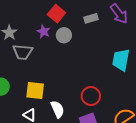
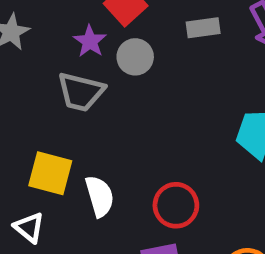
gray trapezoid: (23, 52) -> (81, 92), moved
white semicircle: (57, 109) -> (100, 196), moved

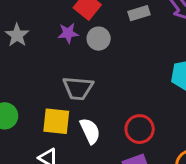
purple star: (90, 41) -> (68, 33), turned -30
gray trapezoid: (81, 92) -> (78, 88), moved

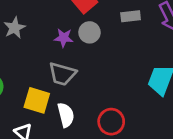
purple star: (68, 33) -> (64, 38), moved
gray star: (17, 35) -> (15, 28), moved

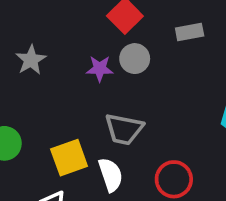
gray trapezoid: (62, 74) -> (124, 129), moved
yellow square: (37, 100) -> (69, 158), turned -32

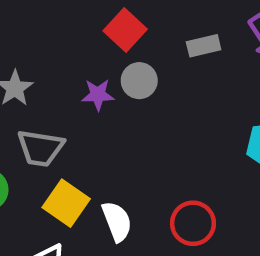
gray trapezoid: (124, 129) -> (40, 148), moved
yellow square: (69, 158) -> (66, 203), turned -33

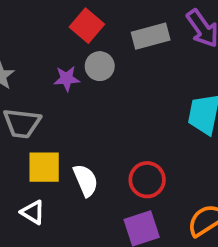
gray rectangle: (204, 46) -> (151, 36), size x1.4
yellow square: (66, 203) -> (44, 167), turned -33

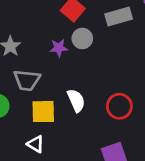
white semicircle: (86, 180) -> (76, 100), moved
red circle: (147, 180) -> (119, 106), moved

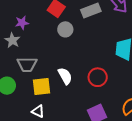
purple star: (59, 48) -> (22, 23), moved

